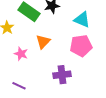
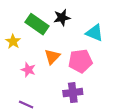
pink pentagon: (81, 46) -> (80, 61), moved

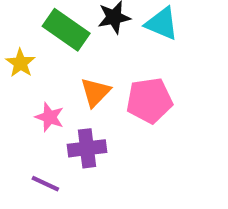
cyan triangle: (95, 33) -> (162, 24), moved
purple cross: (73, 93) -> (87, 148), moved

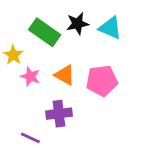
orange triangle: (95, 92) -> (65, 75), turned -45
pink star: (50, 117) -> (30, 76), moved

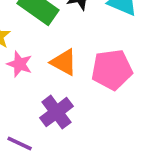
purple cross: (59, 114) -> (56, 112), turned -30

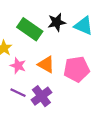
purple line: (20, 144) -> (18, 93), moved

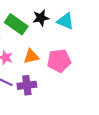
orange triangle: (46, 64) -> (31, 56), turned -42
purple cross: (41, 96) -> (27, 85), turned 30

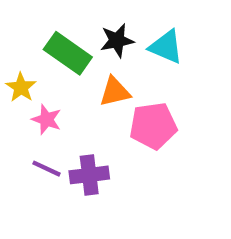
orange triangle: (31, 56) -> (115, 92), moved

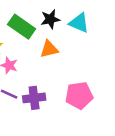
pink pentagon: (153, 126) -> (79, 95), moved

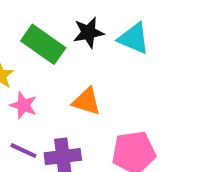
orange triangle: (49, 49) -> (86, 101), moved, turned 30

